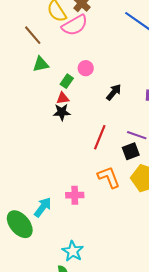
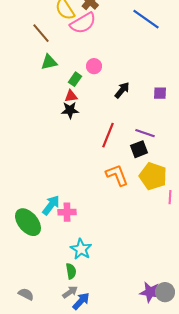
pink cross: (75, 195) -> (67, 212), moved

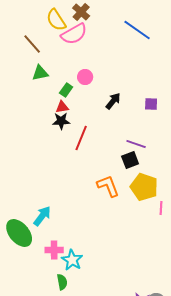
red line: (108, 135) -> (81, 138), moved
pink cross: (67, 212) -> (54, 250), moved

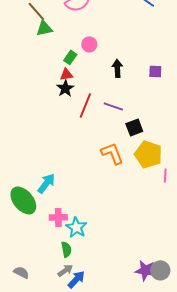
green triangle: (40, 73) -> (44, 28), moved
black arrow: (113, 101) -> (117, 68), turned -42
black star: (61, 121) -> (65, 88), turned -30
purple line: (136, 144) -> (113, 106), moved

